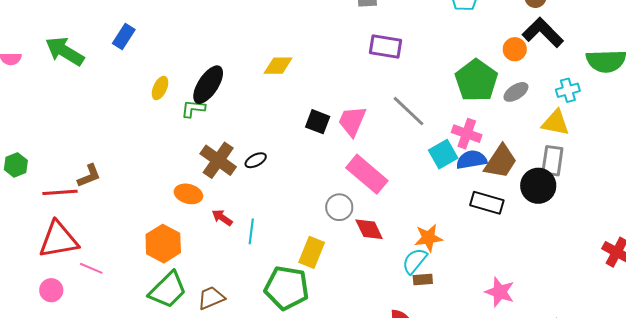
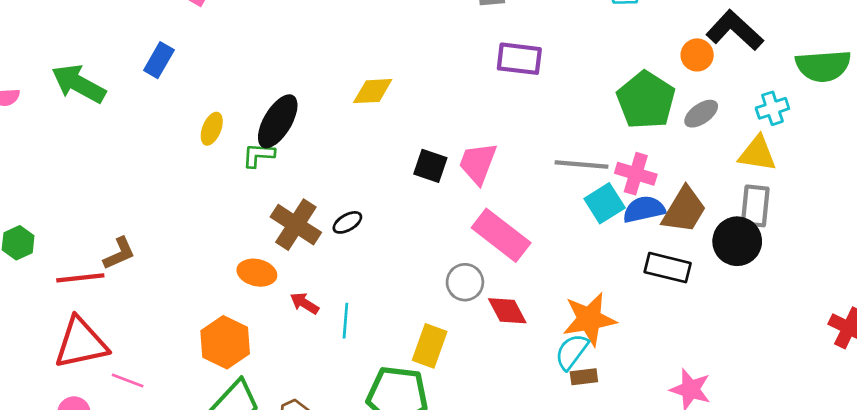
gray line: (409, 111) -> (581, 164), moved, turned -36
orange star: (428, 238) -> (589, 319), size x1.4

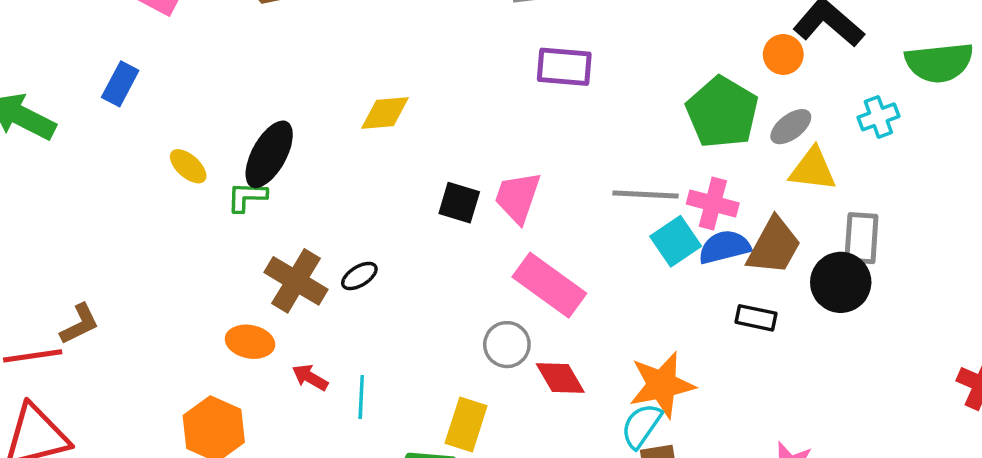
yellow ellipse: (212, 129) -> (188, 166), turned -68
yellow triangle: (757, 154) -> (813, 169), moved
black rectangle: (668, 268) -> (756, 318), size x0.7

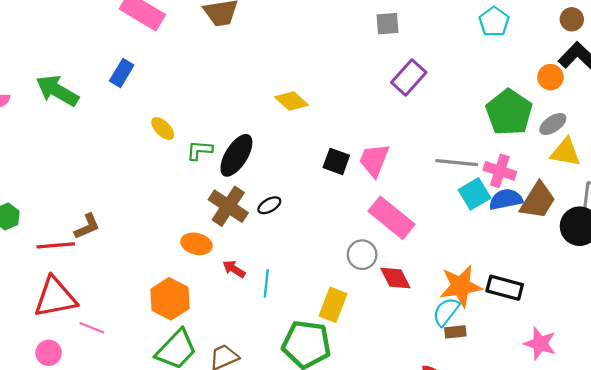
purple rectangle: (564, 67) -> (409, 77), turned -56
yellow diamond: (385, 113) -> (292, 101), turned 44
black ellipse: (269, 154) -> (236, 155), moved
black rectangle: (756, 318) -> (505, 288), moved, size x1.4

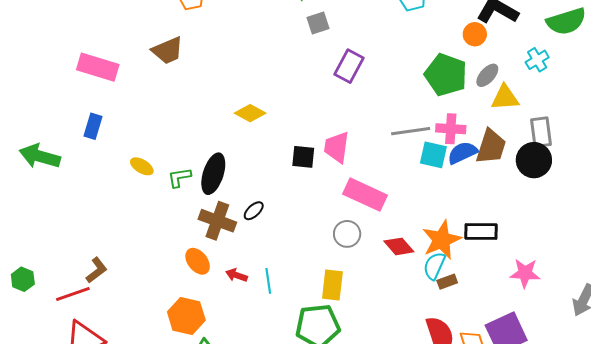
cyan square: (475, 194) -> (433, 155), turned -32
orange ellipse: (196, 244) -> (198, 261), turned 52
red diamond: (395, 278) -> (399, 246), moved

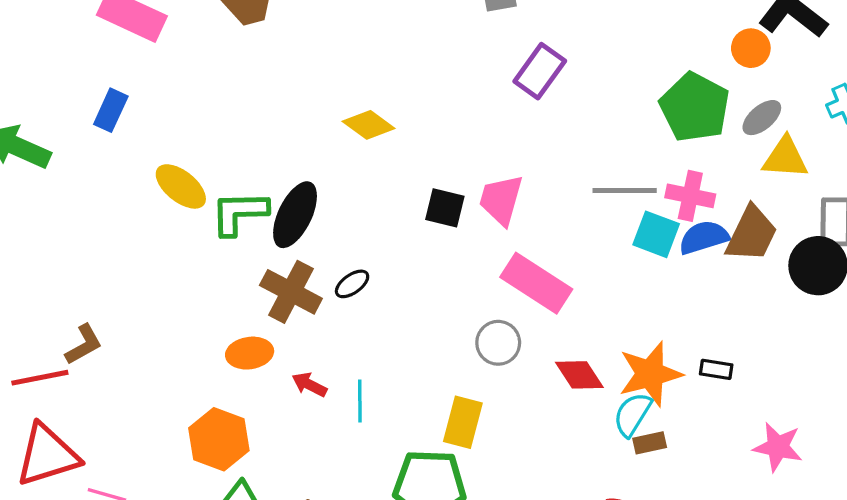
yellow ellipse: (142, 166) -> (181, 186), size x1.4
green L-shape: (179, 177) -> (239, 213), size x1.5
black rectangle: (481, 231) -> (716, 369), size x0.6
orange ellipse: (198, 261) -> (250, 353), turned -68

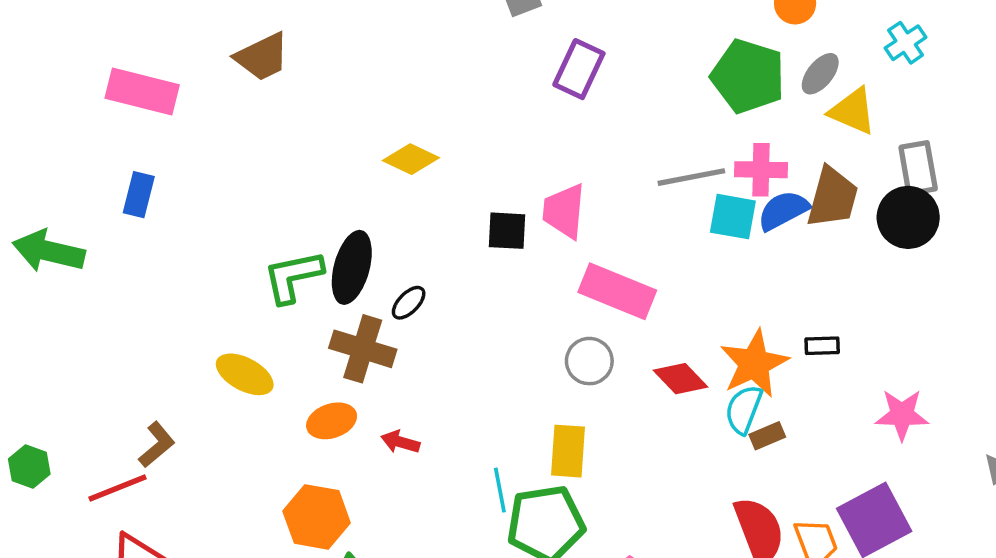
yellow triangle: (785, 158) -> (853, 111), turned 30
yellow ellipse: (181, 186) -> (245, 374), moved
black ellipse: (352, 284) -> (409, 303), moved
cyan line: (360, 401) -> (500, 490), moved

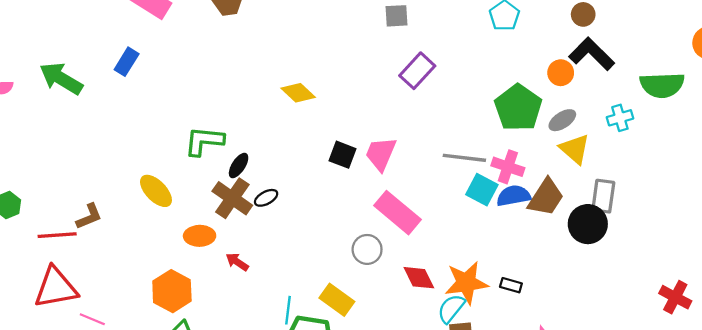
black ellipse: (352, 267) -> (239, 166), moved, size x0.6
black ellipse: (409, 303) -> (266, 198), moved
yellow rectangle: (568, 451) -> (337, 300), turned -76

